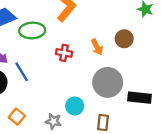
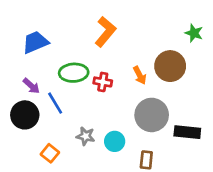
green ellipse: (32, 30) -> (74, 73), moved
brown circle: (124, 39) -> (170, 66), size x1.5
gray star: (53, 121) -> (86, 136), moved

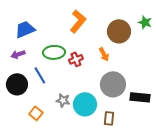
brown circle: (170, 66) -> (119, 31), moved
red cross: (103, 82) -> (76, 59), turned -32
purple arrow: (31, 86) -> (18, 54), moved, turned 120
cyan circle: (115, 141) -> (85, 104), size x1.5

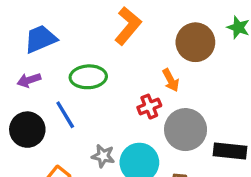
red cross: (76, 59) -> (149, 107), moved

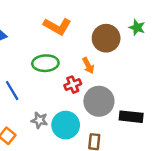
orange L-shape: (128, 26) -> (57, 26), turned 80
green ellipse: (88, 77) -> (45, 63), moved

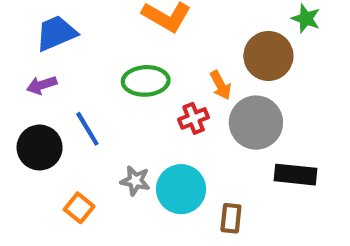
brown circle: (106, 38) -> (268, 56), moved
gray circle: (99, 101) -> (256, 123), moved

